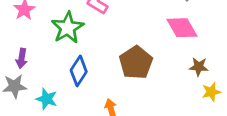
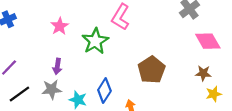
pink diamond: (182, 28) -> (208, 41), moved
blue diamond: (79, 71) -> (104, 91), moved

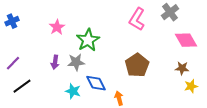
pink L-shape: (121, 17) -> (137, 19), moved
gray star: (52, 89) -> (76, 62), moved
blue diamond: (104, 91) -> (96, 83), turned -60

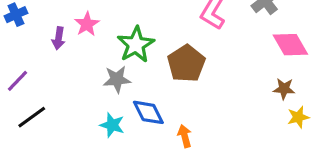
purple arrow: (55, 62) -> (59, 38), moved
brown pentagon: (137, 65) -> (186, 64), moved

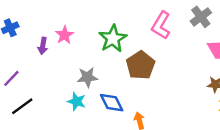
green star: (136, 45) -> (113, 39), moved
cyan star: (112, 125) -> (77, 101), moved

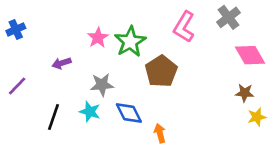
pink star: (64, 35) -> (98, 38), moved
purple arrow: (43, 46) -> (62, 63), moved, turned 63
black line: (22, 106) -> (53, 117), moved, turned -35

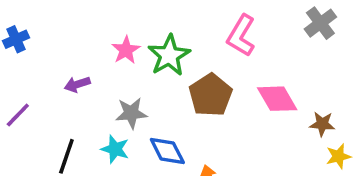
gray cross: (228, 17) -> (320, 23), moved
pink diamond: (250, 55) -> (277, 99), moved

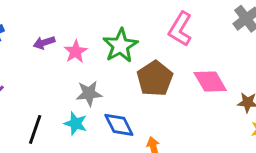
pink star: (126, 50) -> (76, 52), moved
purple arrow: (77, 84) -> (44, 43), moved

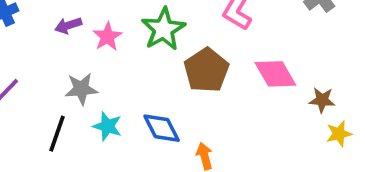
gray star: (89, 93) -> (81, 89), moved

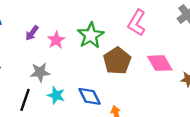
purple arrow: (68, 25) -> (32, 33), turned -35

